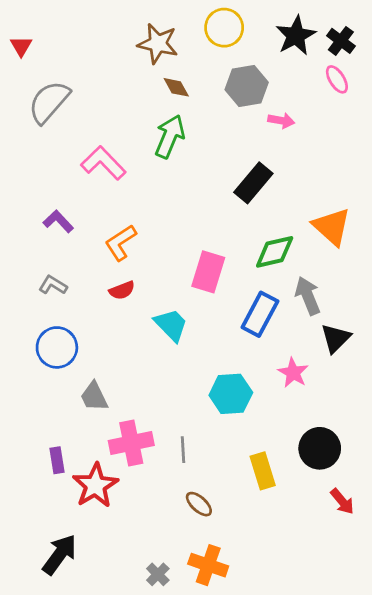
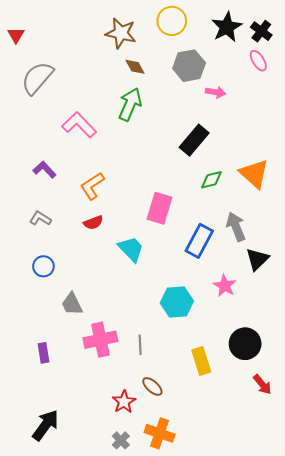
green diamond: (275, 252) -> (211, 180), moved, size x0.7
blue circle: (57, 347) -> (43, 266), size x0.7
red star: (95, 485) -> (124, 402), moved, size x0.7

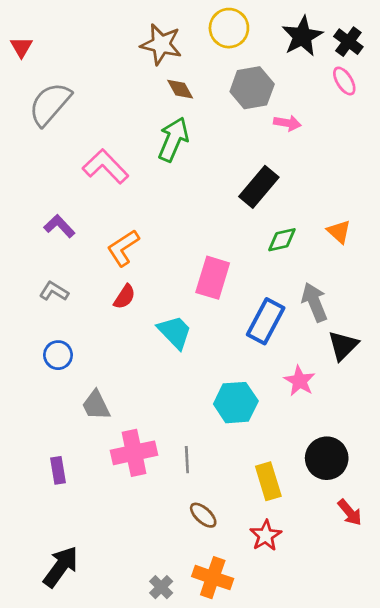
orange triangle: (254, 174) -> (339, 232), size x0.6
red semicircle: (93, 223) -> (125, 297), turned -36
red star: (124, 402) -> (266, 536), moved

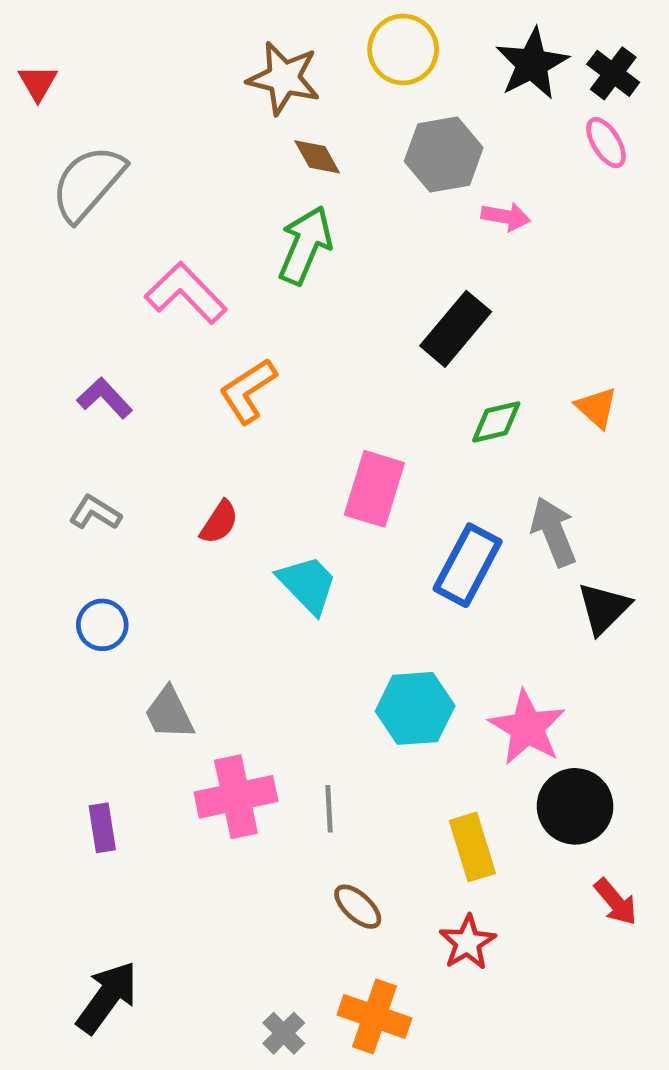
orange L-shape: (123, 248) -> (248, 391), moved
pink star: (300, 381) -> (527, 728), moved, size x1.4

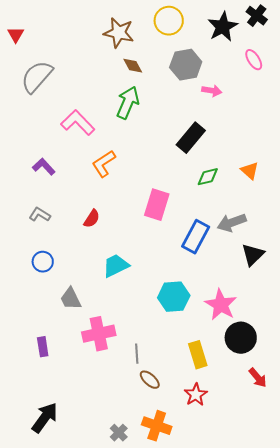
black cross: (613, 73) -> (257, 16), moved
gray arrow: (554, 532) -> (232, 223), turned -88
cyan trapezoid: (308, 584) -> (116, 266), moved, turned -72
gray line: (329, 809) -> (137, 354), moved

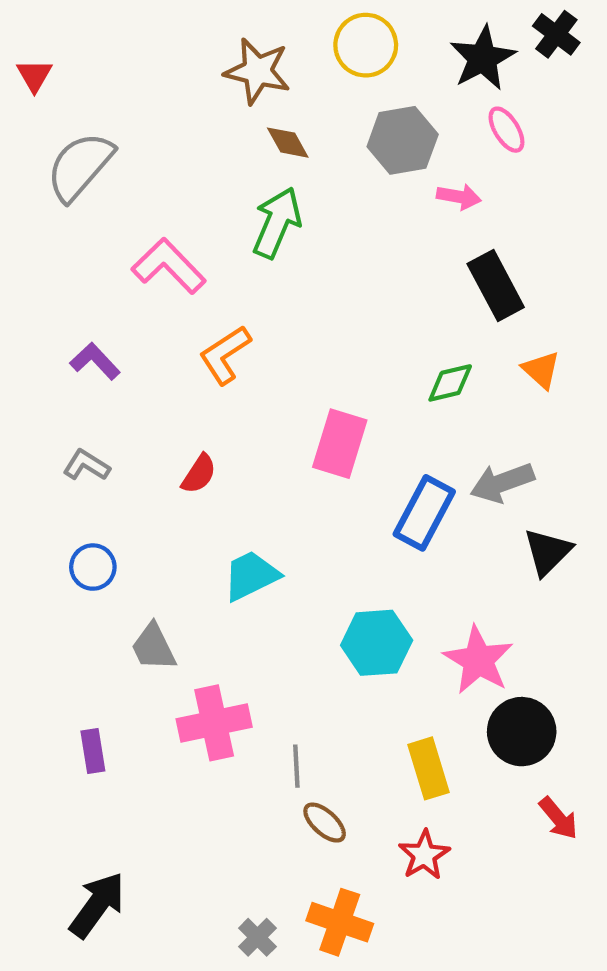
pink ellipse: (254, 60) -> (506, 130), moved
black rectangle: (191, 138) -> (496, 285), moved, turned -68

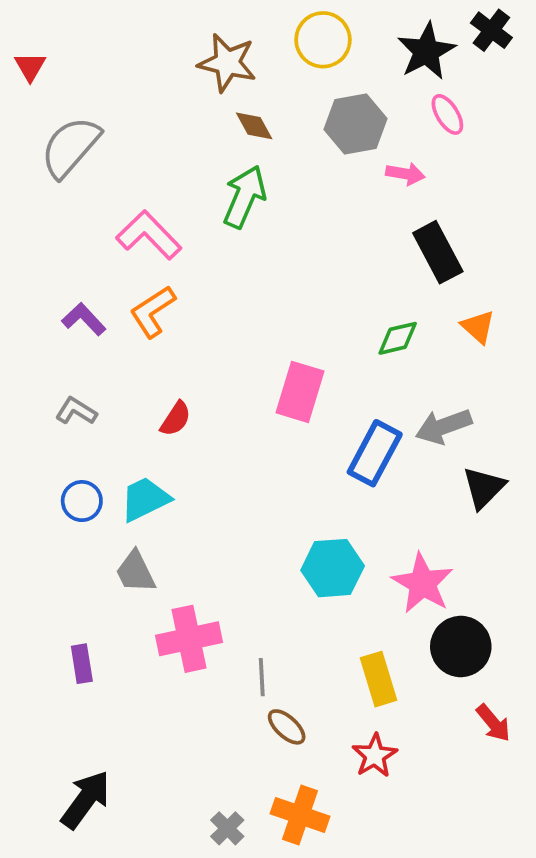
orange L-shape: (225, 355) -> (153, 312), moved
cyan trapezoid: (251, 576) -> (145, 499), moved

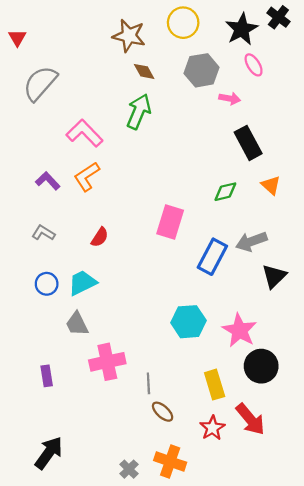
red arrow: (493, 723) -> (250, 419), moved, size x1.5

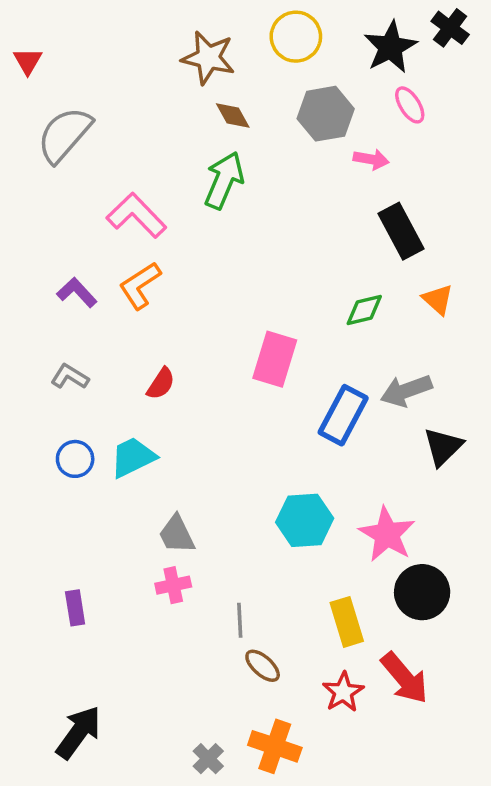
gray trapezoid: (77, 324) -> (177, 534), moved
pink cross: (107, 362) -> (173, 585), size x0.6

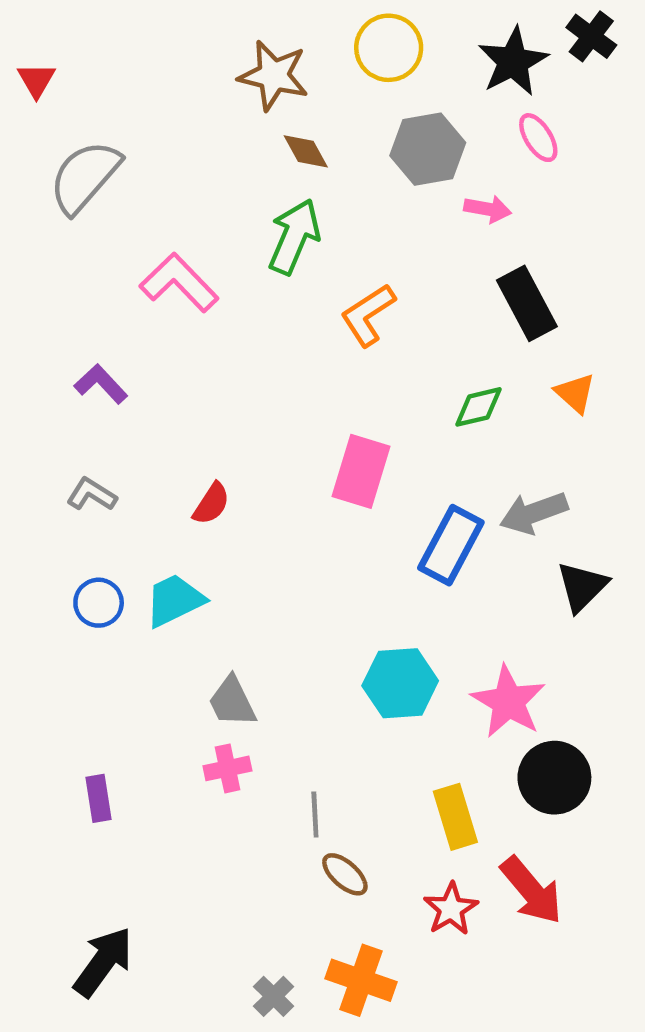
orange L-shape: (140, 285) -> (368, 315), moved

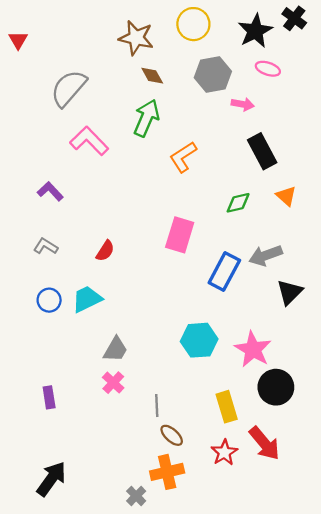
pink ellipse: (538, 138) -> (268, 69), turned -40
gray semicircle: (85, 177) -> (69, 88), moved
gray trapezoid: (232, 702) -> (116, 349), turned -124
pink cross: (227, 768) -> (113, 383), turned -35
orange cross: (361, 980) -> (167, 472), moved, turned -32

